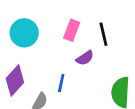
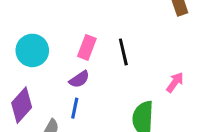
purple semicircle: (85, 58) -> (79, 79), moved

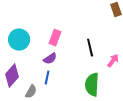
black line: (123, 52) -> (90, 48), moved

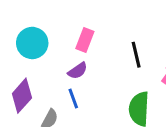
blue line: (47, 78) -> (73, 99), turned -32

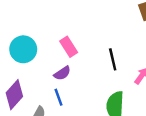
pink rectangle: (85, 40) -> (69, 47), turned -54

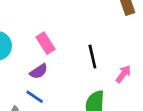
blue line: (59, 97) -> (35, 97), turned -36

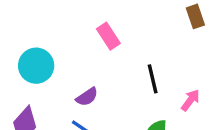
pink rectangle: (45, 43) -> (108, 36), moved

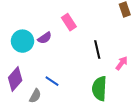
purple semicircle: (87, 97) -> (45, 38), moved

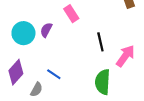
purple semicircle: (45, 38) -> (46, 30), turned 152
pink arrow: (122, 63) -> (125, 56), size x1.5

